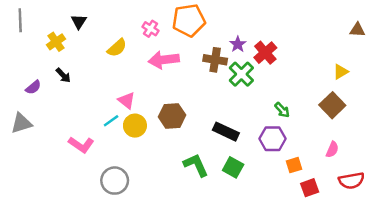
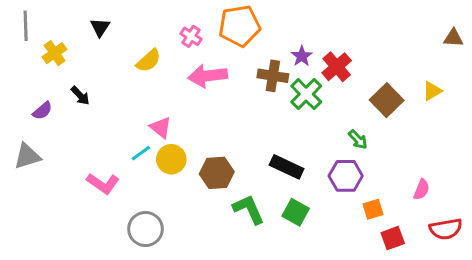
yellow cross: (56, 42) -> (55, 53), moved
brown square: (332, 105) -> (387, 100), moved
brown hexagon: (172, 116) -> (217, 173), moved

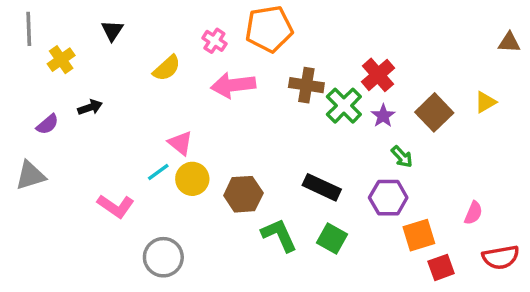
purple star: (302, 56) -> (383, 116), moved
black arrow: (80, 96) -> (90, 107), turned -65
orange square: (373, 209) -> (419, 235), size x1.4

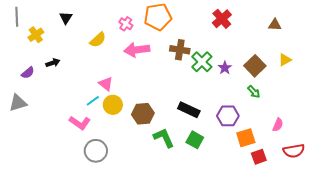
brown triangle: (509, 43) -> (275, 25), moved
red cross: (378, 75) -> (222, 19), moved
green arrow: (402, 157) -> (254, 92), moved
pink L-shape: (116, 206) -> (80, 123), moved

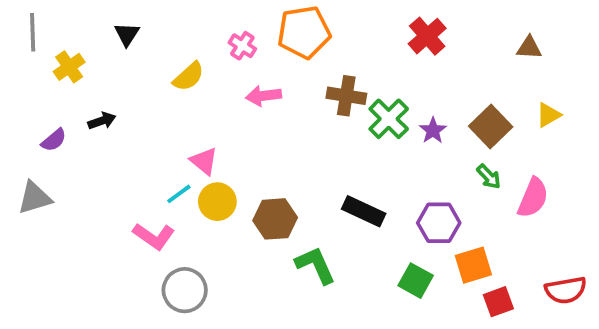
pink arrow: (137, 50) -> (264, 96), size x0.7
pink semicircle: (278, 125) -> (533, 198), moved, size x1.5
green square: (195, 140) -> (416, 281), moved

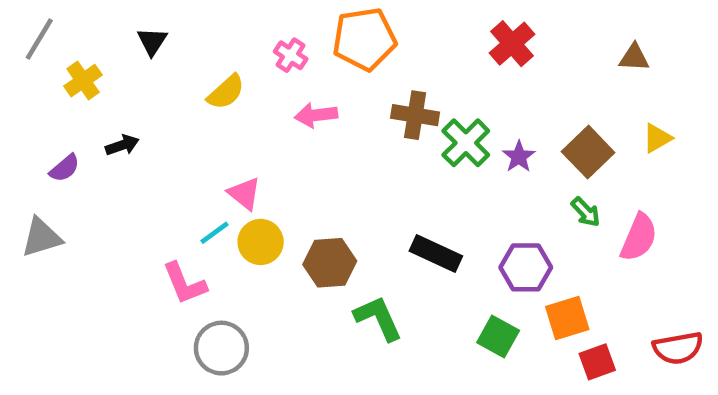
gray line: (33, 32) -> (39, 39), turned 33
pink L-shape: (154, 236) -> (184, 283), turned 33

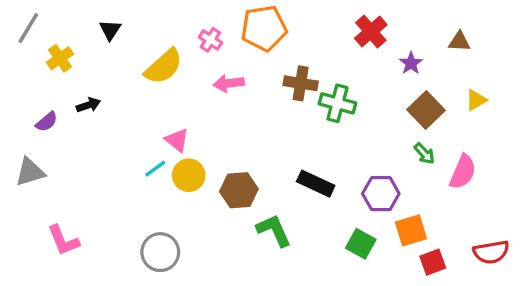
yellow semicircle: (226, 92) -> (164, 67), size x1.4
green cross: (466, 143) -> (337, 103), turned -30
purple star: (519, 157) -> (411, 63), moved
pink L-shape: (184, 283) -> (63, 240), moved

